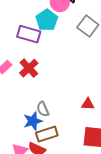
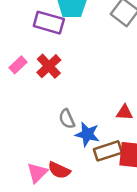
blue star: (33, 121) -> (87, 134), moved, turned 30
brown rectangle: (47, 134) -> (108, 151), moved

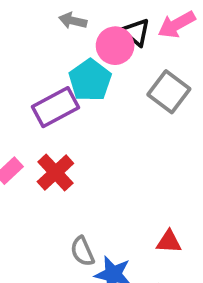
purple rectangle: (49, 23) -> (55, 107), turned -44

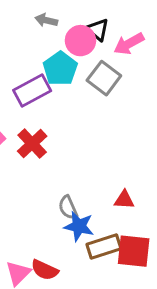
pink arrow: (177, 25) -> (129, 44), moved
gray square: (169, 92) -> (104, 78), moved
gray semicircle: (82, 251) -> (68, 208), moved

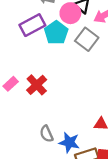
purple rectangle: (32, 90) -> (32, 25), moved
gray semicircle: (68, 208) -> (46, 134), moved

